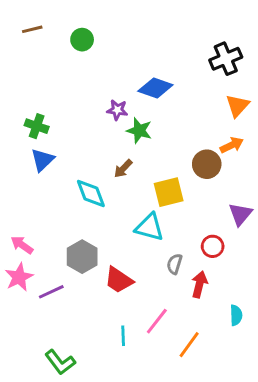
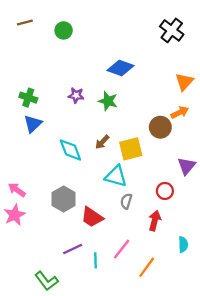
black cross: (226, 59) -> (172, 30), moved, turned -30
purple star: (117, 110) -> (76, 95), moved
brown arrow: (123, 169) -> (102, 142), moved
gray semicircle: (174, 264) -> (126, 201), moved
purple line: (51, 292) -> (73, 249), moved

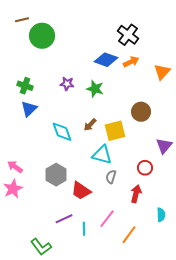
green circle: (64, 30) -> (42, 36), moved, size x1.6
black cross: (172, 30) -> (128, 35), moved
orange arrow: (180, 112) -> (131, 62), moved

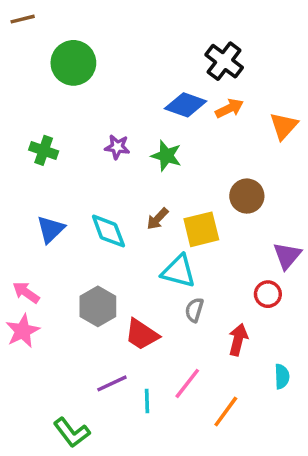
brown line: (22, 20) -> (23, 19), moved
blue triangle: (29, 109) -> (51, 229), moved
red circle: (145, 168) -> (268, 294), moved

